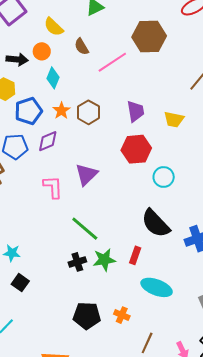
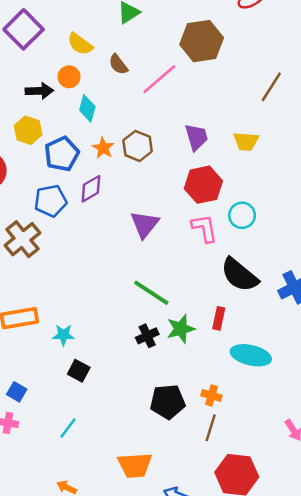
pink L-shape: (53, 187) -> (204, 228), moved
brown line: (147, 343) -> (211, 428), moved

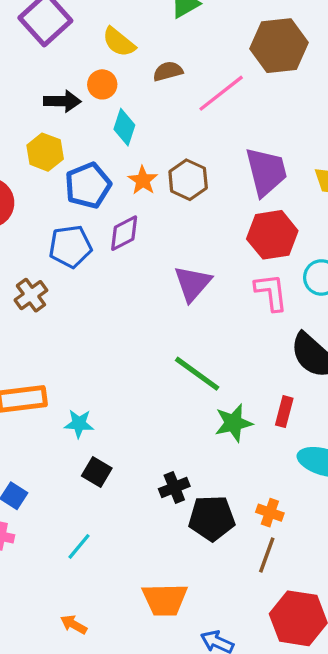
brown semicircle: (118, 64) -> (168, 71), turned 110
purple trapezoid: (196, 137) -> (266, 172), size x1.4
brown cross: (22, 239) -> (31, 295), size x0.7
black cross: (147, 336) -> (174, 487), moved

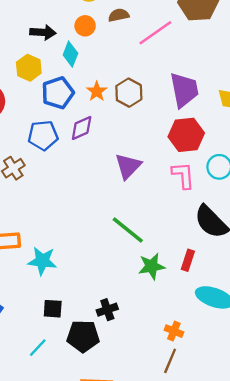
orange circle: (102, 84) -> (85, 26), moved
cyan diamond: (124, 127) -> (70, 54), moved
cyan star: (79, 424) -> (42, 261), size x1.4
black square: (97, 472) -> (53, 309), moved, turned -30
black pentagon: (212, 518) -> (83, 336), moved

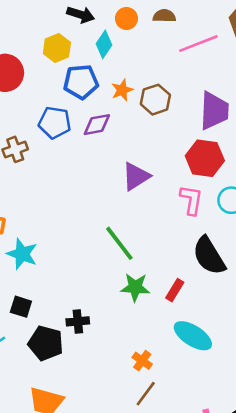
brown line: (170, 361) -> (146, 394), moved

